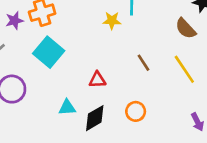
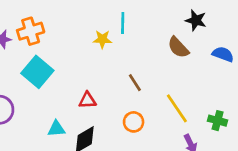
yellow line: (184, 69) -> (177, 108), moved
orange circle: (136, 111) -> (134, 122), moved

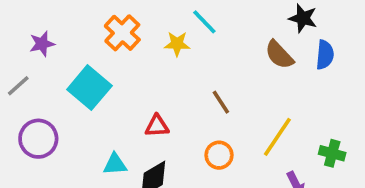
cyan line: (123, 23) -> (204, 22), turned -45
orange cross: (31, 31) -> (122, 33), moved, turned -30
blue semicircle: (223, 54) -> (325, 55), moved, turned 75
yellow line: (177, 108) -> (277, 137), turned 68

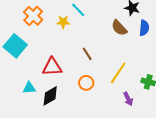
red triangle: (157, 126) -> (52, 67), size x1.5

